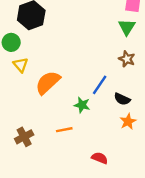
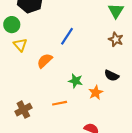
orange semicircle: (48, 83) -> (45, 61), size x0.7
blue line: (100, 85) -> (67, 36), moved
orange star: (128, 121) -> (96, 93), moved

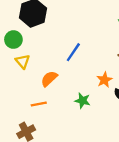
orange star: (96, 93) -> (104, 80), moved
orange line: (60, 103) -> (39, 104), moved

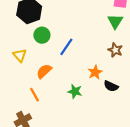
green circle: (13, 40) -> (42, 35), moved
orange line: (39, 104) -> (35, 95), turned 72

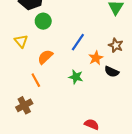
blue line: (66, 47) -> (78, 42), moved
brown star: (115, 50) -> (116, 45), moved

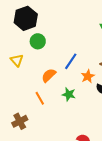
orange semicircle: (45, 57) -> (49, 75), moved
orange line: (36, 80) -> (40, 98), moved

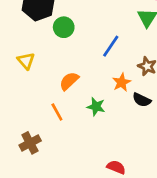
green circle: (38, 41) -> (64, 27), moved
blue line: (71, 61) -> (111, 46), moved

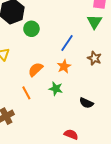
orange star: (122, 82) -> (64, 66), moved
black semicircle: (142, 100) -> (86, 103), moved

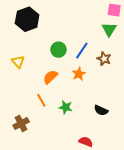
green circle: (31, 29) -> (58, 50), moved
brown star: (94, 58) -> (104, 59), moved
green star: (56, 89) -> (66, 107), moved

